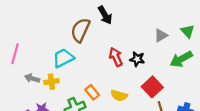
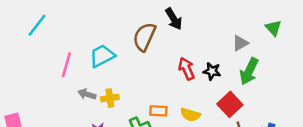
green triangle: (188, 31) -> (273, 28), moved
cyan trapezoid: (63, 58) -> (102, 56), moved
green arrow: (181, 59) -> (249, 71), moved, turned -35
orange rectangle: (92, 92) -> (158, 111), turned -48

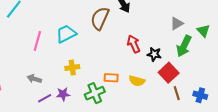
green triangle: (273, 28) -> (203, 31), moved
black star: (212, 71) -> (154, 54), moved
gray arrow: (87, 94) -> (34, 79), moved

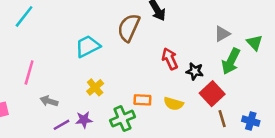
pink line: (37, 41) -> (29, 72), moved
yellow cross: (72, 68) -> (95, 87), turned -32

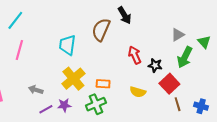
cyan trapezoid: (88, 46) -> (67, 45), turned -55
pink line: (29, 72) -> (19, 50), moved
yellow cross: (95, 87) -> (73, 79), size x1.6
orange rectangle: (142, 100) -> (103, 84), moved

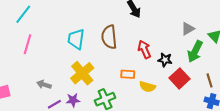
brown semicircle: (101, 30) -> (109, 37), moved, turned -30
orange rectangle: (103, 84) -> (128, 74), moved
brown line: (178, 104) -> (209, 80), moved

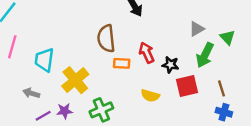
cyan trapezoid: (76, 39) -> (44, 60), moved
orange rectangle: (128, 74) -> (122, 63), moved
red square: (179, 78) -> (187, 86), turned 30

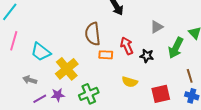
gray triangle: (197, 29) -> (157, 27), moved
cyan trapezoid: (44, 60) -> (41, 52), turned -60
red square: (187, 86) -> (161, 94), moved

